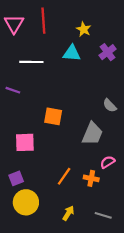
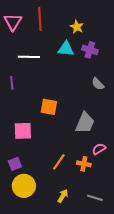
purple cross: (108, 52) -> (90, 50), moved, turned -35
purple line: (13, 90) -> (12, 83), turned 64
gray semicircle: (110, 105) -> (98, 84), moved

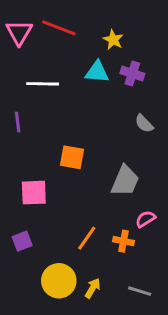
red line: (40, 19) -> (59, 28), turned -65
yellow circle: (24, 186) -> (59, 281), moved

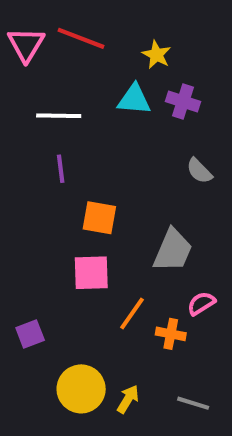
purple line: (18, 122) -> (61, 169), moved
pink square: (34, 193) -> (91, 273), moved
orange line: (87, 238) -> (132, 314), moved

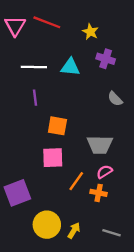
cyan triangle: (134, 99) -> (70, 67), moved
gray trapezoid: (173, 250) -> (100, 145), turned 68
pink semicircle: (201, 303) -> (104, 172), moved
purple square: (30, 334) -> (17, 193), size x1.6

